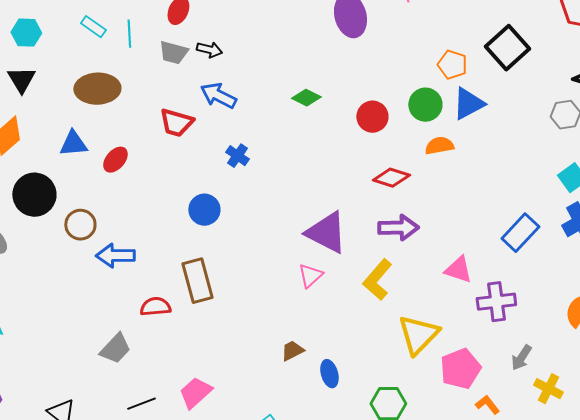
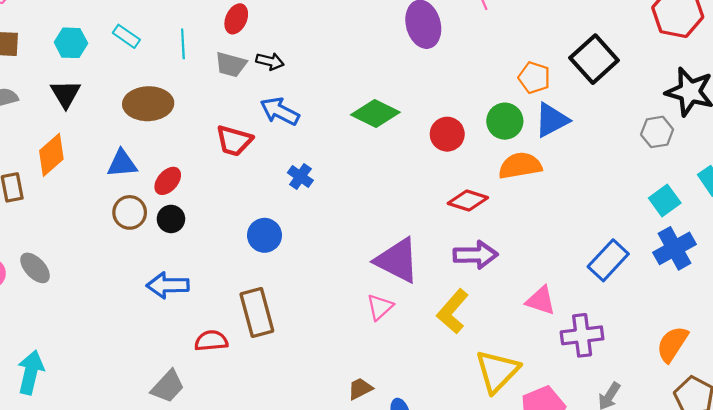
cyan rectangle: (93, 27) -> (126, 36), moved
green diamond: (306, 98) -> (375, 113), size x1.5
orange semicircle: (439, 146) -> (520, 166), size x1.4
black circle: (34, 195) -> (171, 219), moved, size x0.6
brown circle: (80, 225) -> (130, 212), moved

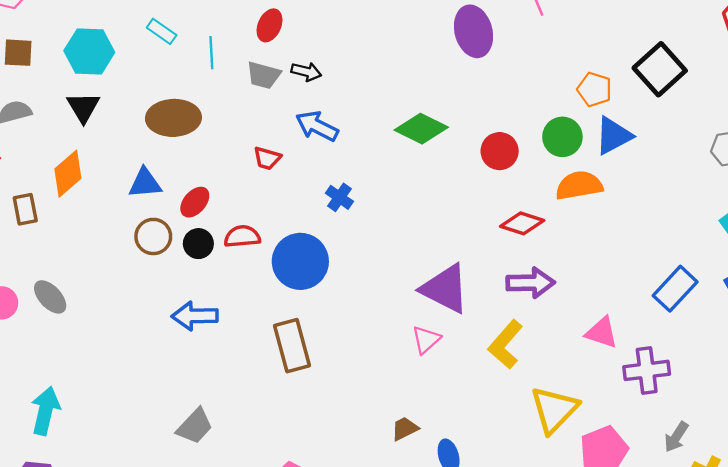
cyan rectangle: (126, 36) -> (162, 31), moved
cyan hexagon: (71, 43) -> (89, 51), size x1.4
red trapezoid: (234, 141) -> (267, 158), size x0.7
blue circle: (264, 235) -> (300, 261), size x1.5
red semicircle: (211, 341) -> (242, 236), moved

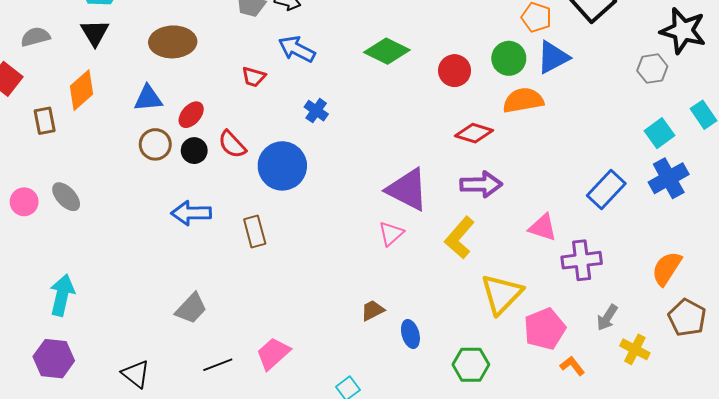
red semicircle: (242, 236) -> (232, 144), turned -128
brown rectangle: (292, 346) -> (255, 232), moved, size x0.7

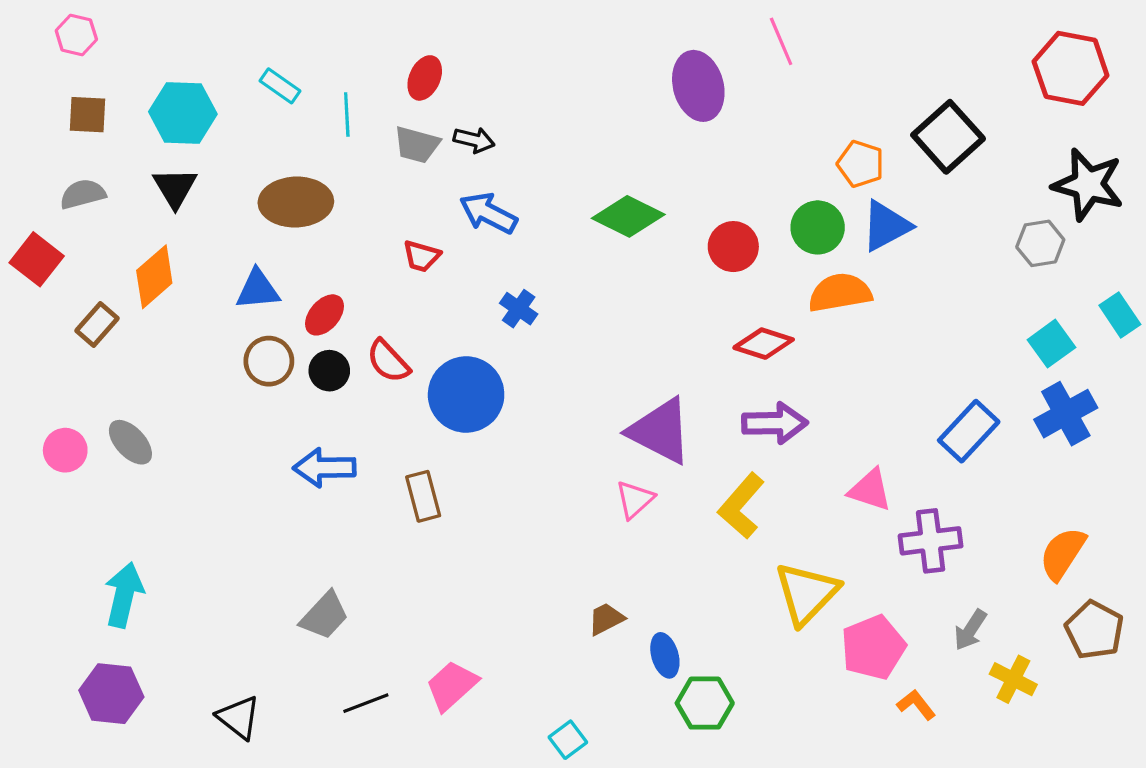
brown rectangle: (45, 121) -> (97, 325), turned 52
green hexagon: (471, 365) -> (705, 703), moved

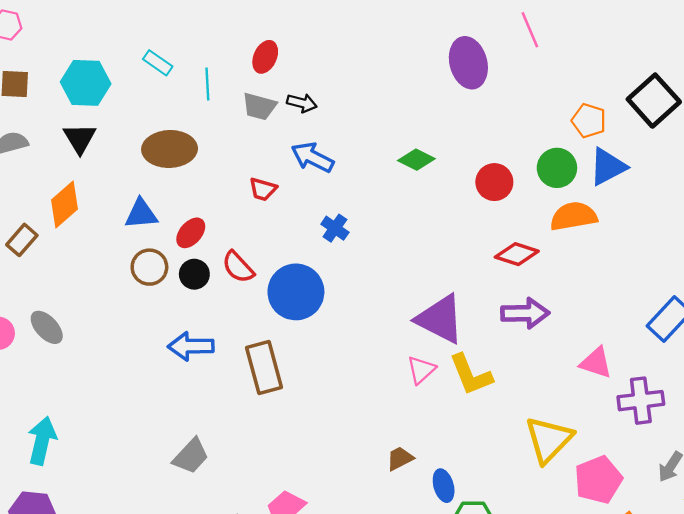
green diamond: (628, 216) -> (416, 160), size x0.7
brown rectangle: (423, 496) -> (264, 368), size x1.4
yellow L-shape: (741, 506) -> (471, 375), moved, turned -63

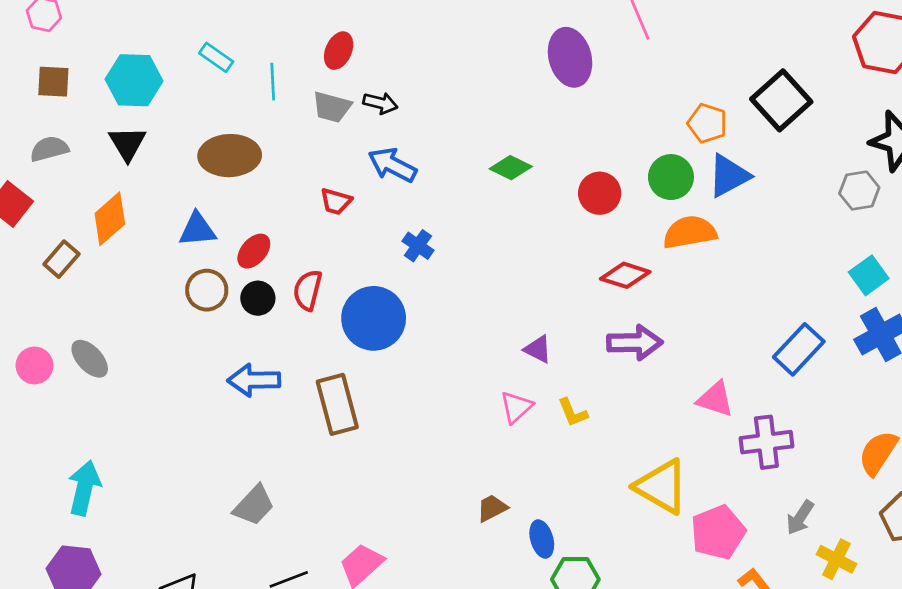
red semicircle: (238, 267) -> (308, 290), turned 57
purple triangle: (440, 319) -> (538, 349), size x0.5
yellow L-shape: (471, 375) -> (573, 413), size x0.6
yellow triangle: (549, 440) -> (662, 487), turned -44

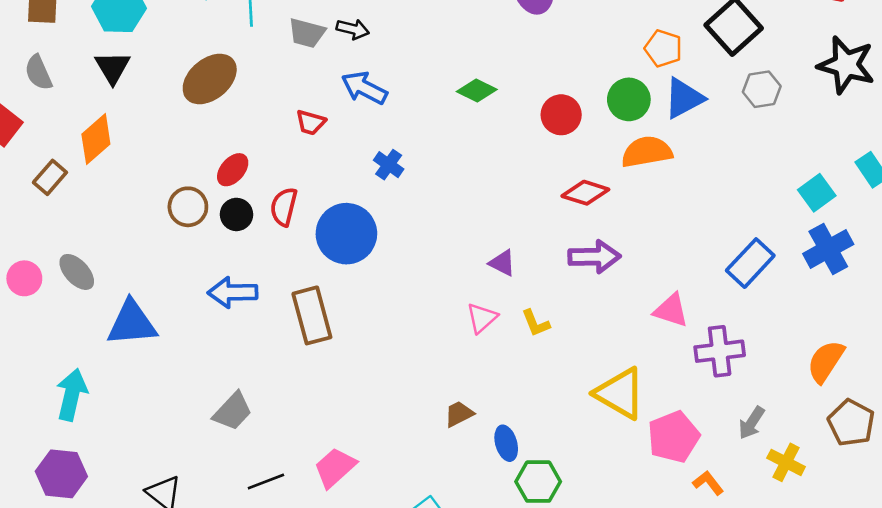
gray semicircle: (49, 149) -> (38, 73), turned -99
brown ellipse: (230, 156) -> (210, 79), turned -38
gray hexagon: (859, 191) -> (762, 89), moved
blue triangle: (197, 230) -> (132, 323), moved, size x1.4

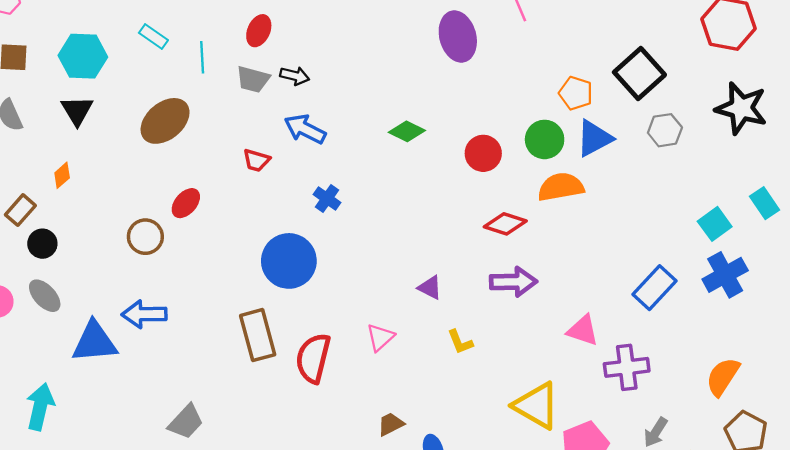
orange diamond: (96, 139) -> (62, 175), size x0.6
red semicircle: (284, 207) -> (313, 358), moved, size x1.4
black circle: (237, 214) -> (42, 244), moved
blue arrow: (233, 292) -> (144, 314), moved
pink triangle: (482, 318) -> (380, 337), moved

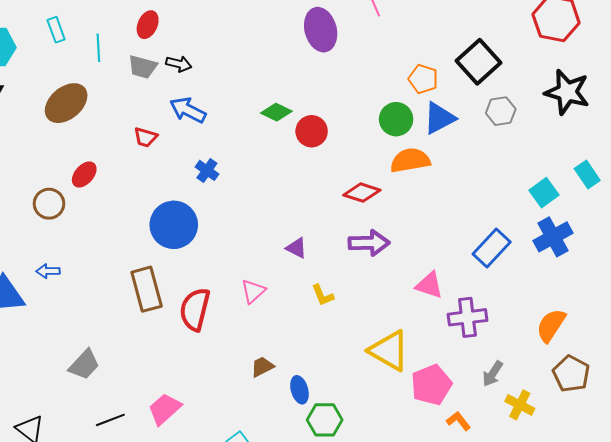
cyan rectangle: (153, 36) -> (56, 30), turned 35
red circle: (483, 153) -> (312, 131), moved
blue arrow: (144, 314) -> (48, 271), size x0.6

